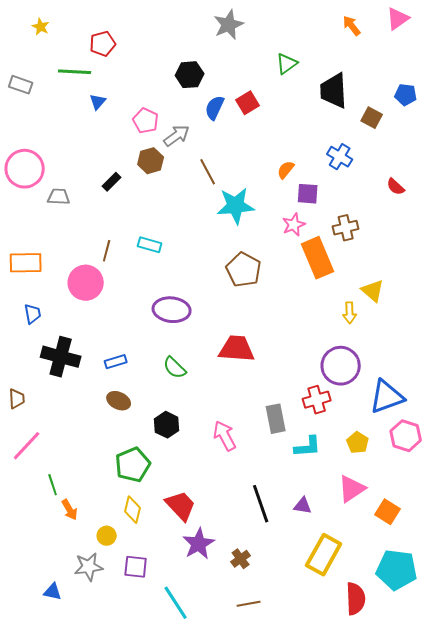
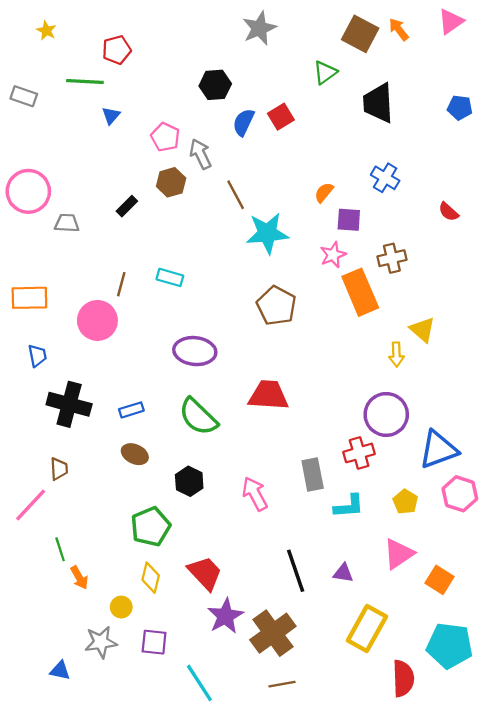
brown square: (372, 118) -> (360, 34), moved, size x1.5
gray arrow: (177, 136) -> (200, 154), turned -80
green semicircle: (175, 368) -> (198, 417), size x1.5
brown trapezoid: (17, 399) -> (59, 469), moved
brown cross: (241, 559) -> (273, 633), size x2.0

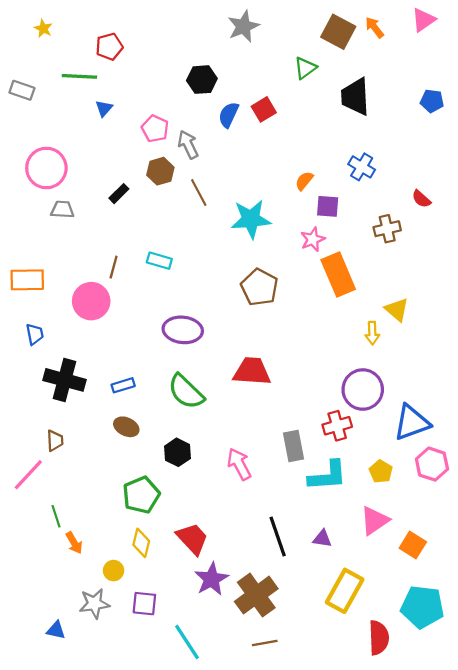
pink circle: (28, 191) -> (46, 168), moved
brown line: (236, 195) -> (199, 192), moved
brown cross: (392, 258) -> (387, 229), moved
cyan L-shape: (349, 506) -> (328, 476), size x1.4

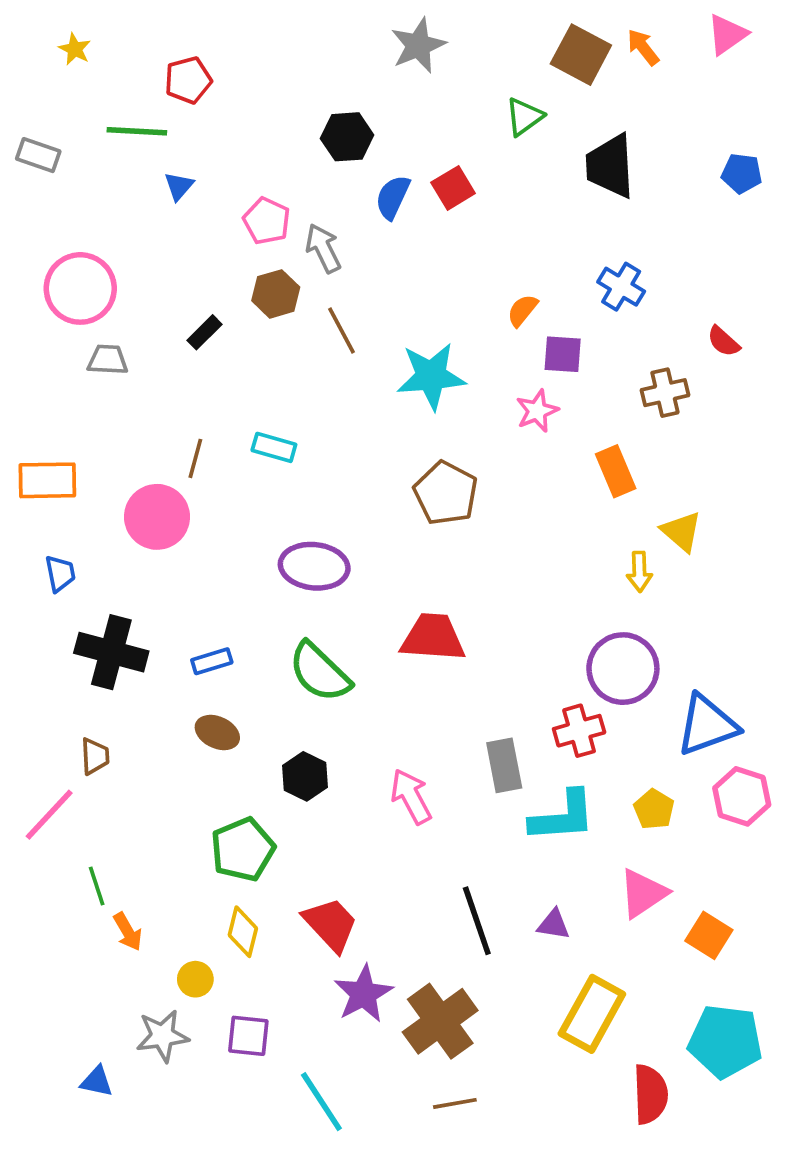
orange rectangle: (338, 274) -> (616, 471), moved, size x0.7

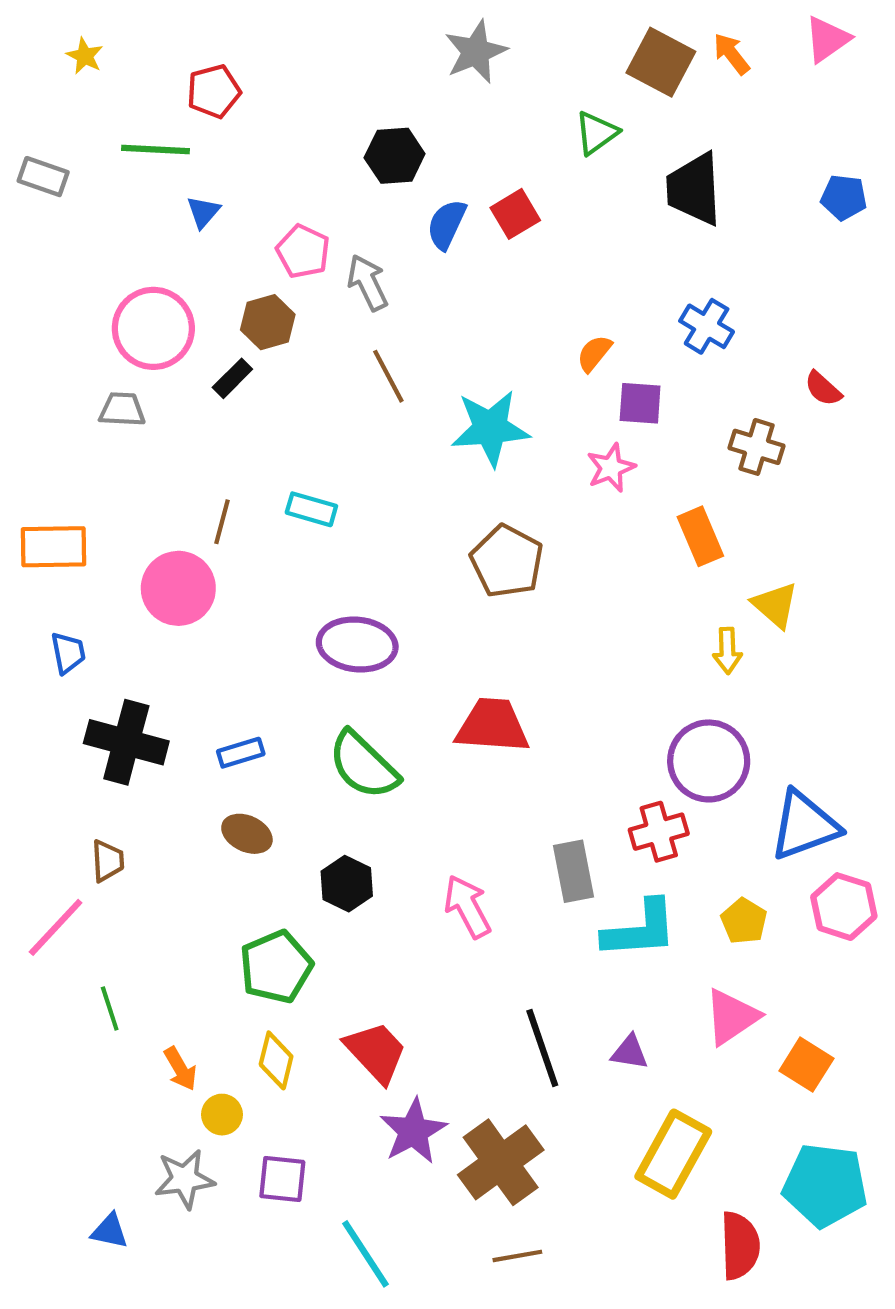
pink circle: (80, 288) -> (153, 328), moved
brown hexagon: (276, 294) -> (268, 322), moved
brown cross: (665, 393) -> (756, 447), turned 30
orange arrow: (128, 932) -> (180, 1069), moved

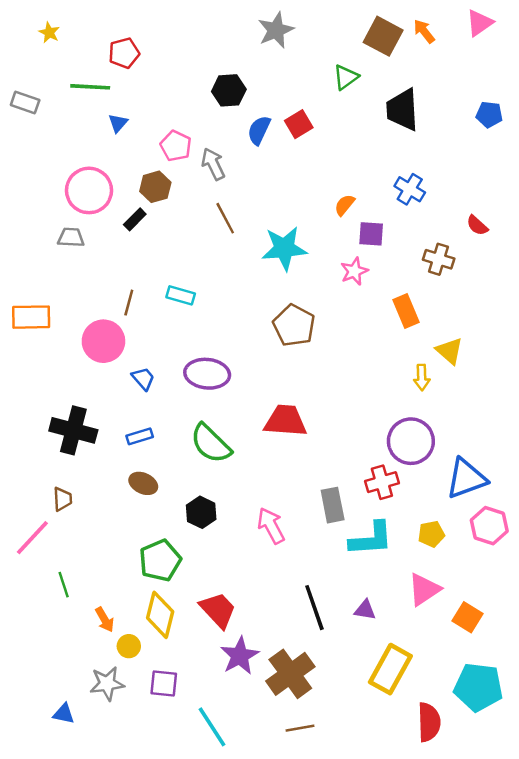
blue trapezoid: (68, 653) -> (143, 379), moved, turned -30
yellow pentagon: (744, 921) -> (431, 534), turned 30
yellow diamond: (276, 1060) -> (160, 615), size x1.4

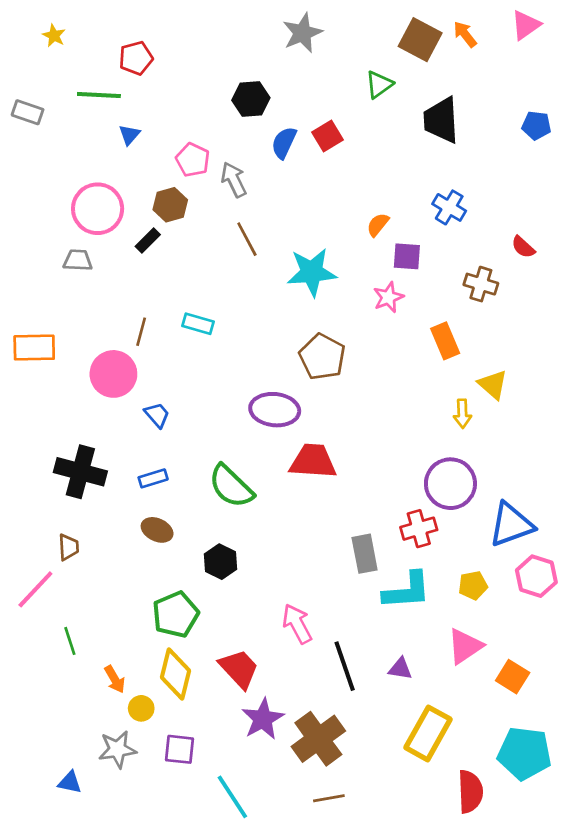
purple ellipse: (207, 374) -> (275, 410), moved
pink arrow: (271, 526) -> (297, 624), moved

